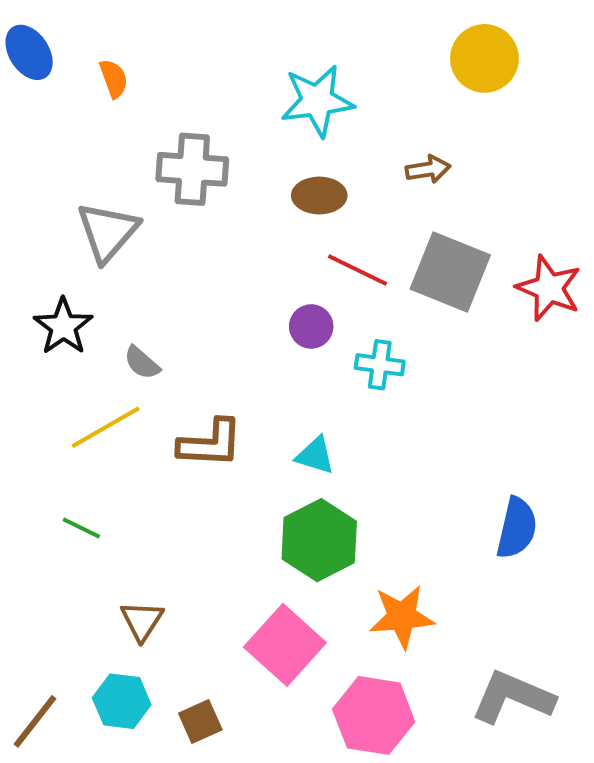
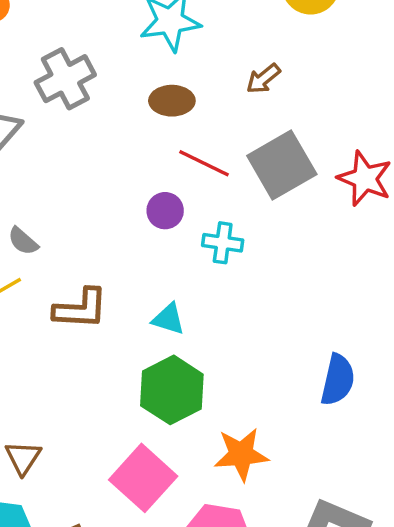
gray cross: (192, 169) -> (65, 79), turned -32
brown arrow: (428, 169) -> (263, 79), turned 150
gray square: (450, 272) -> (282, 165), turned 38

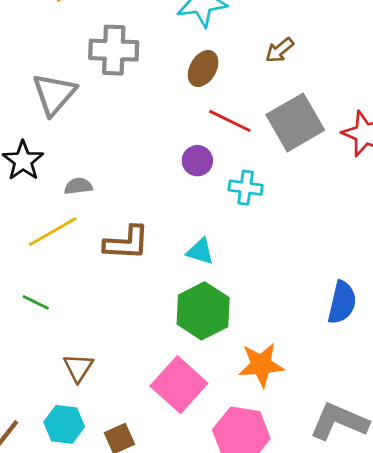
gray cross: (65, 79) -> (114, 50), turned 30
brown ellipse: (172, 101) -> (203, 69), turned -60
gray semicircle: (23, 241) -> (78, 186), turned 132

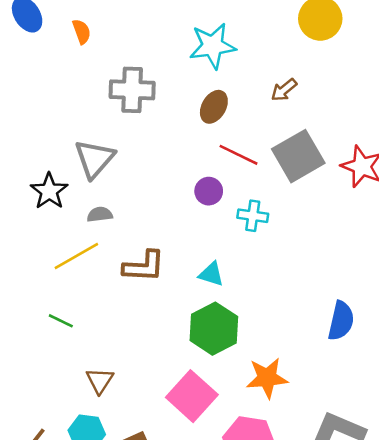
gray triangle: (54, 94) -> (95, 159), moved

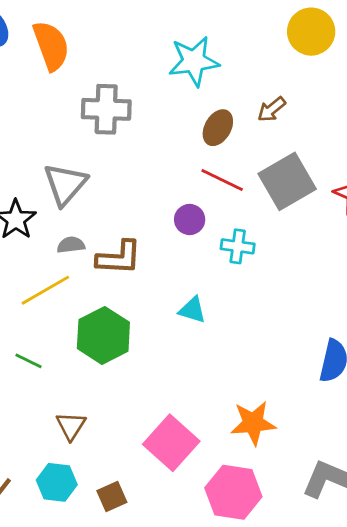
orange semicircle: (82, 32) -> (51, 46), size x1.8
brown ellipse: (214, 107) -> (218, 128), moved
brown L-shape: (144, 266) -> (119, 258), moved
green hexagon: (214, 329) -> (103, 335), moved

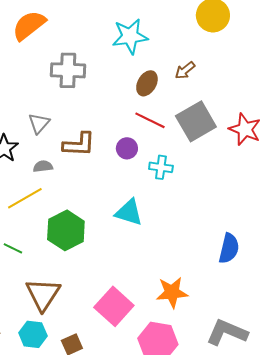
orange semicircle: (51, 46) -> (29, 25), turned -108
gray triangle: (65, 184) -> (39, 123), size x0.7
brown L-shape: (119, 258) -> (79, 144), moved
cyan triangle: (192, 310) -> (129, 212), size x1.4
brown triangle: (71, 426) -> (43, 294), size x1.6

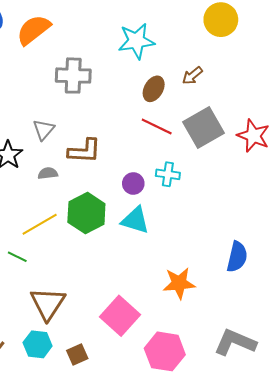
purple circle: (127, 148) -> (133, 183), moved
yellow line: (25, 198) -> (40, 224), moved
green hexagon: (66, 230) -> (86, 213), moved
orange star: (172, 292) -> (179, 283), moved

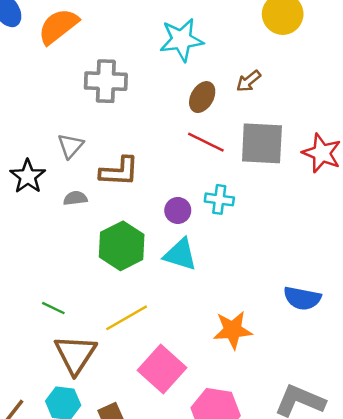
gray square: (204, 128) -> (262, 143), turned 33
yellow line: (40, 224) -> (127, 318), moved
green line: (17, 257) -> (53, 308), moved
blue semicircle: (237, 257) -> (302, 298), turned 88

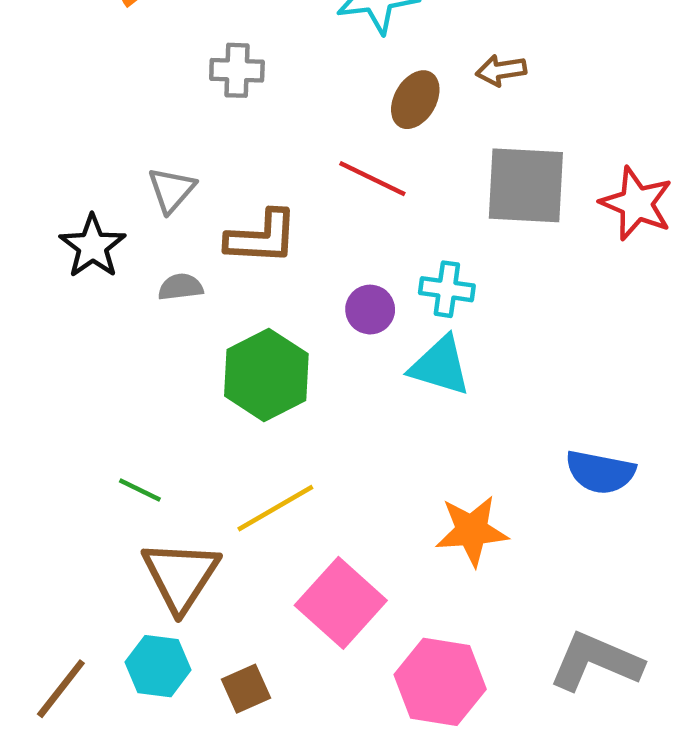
gray cross: (106, 81) -> (237, 70), size x0.7
brown arrow: (249, 81) -> (501, 70), turned 30
red line: (206, 142) -> (372, 179), moved
cyan triangle: (180, 254) -> (440, 366), moved

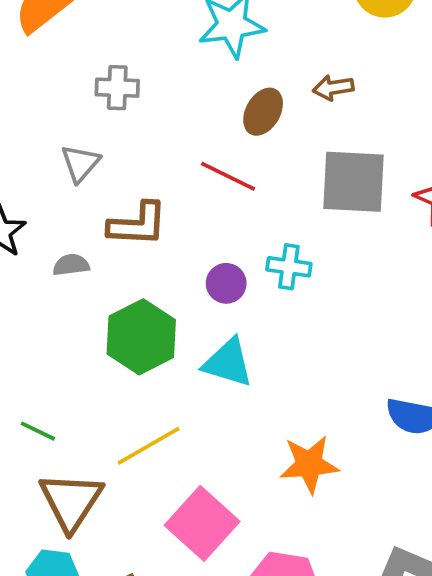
gray triangle: (172, 190) -> (80, 163), moved
cyan triangle: (440, 366) -> (228, 363), moved

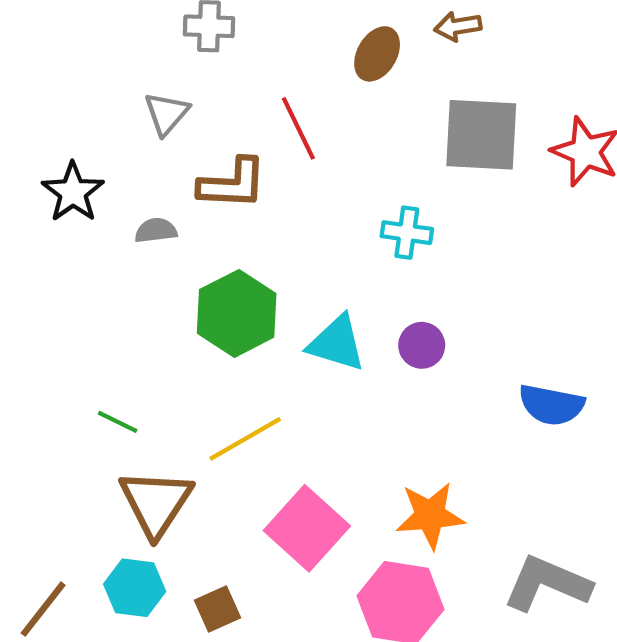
red line: (228, 176) -> (298, 128), moved, turned 38
purple circle: (226, 283) -> (422, 345), moved
orange star: (309, 464) -> (430, 515), moved

